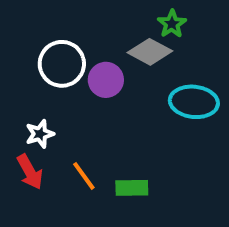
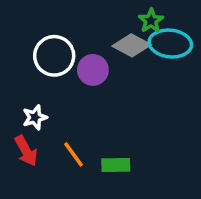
cyan ellipse: (194, 102) -> (170, 44), moved

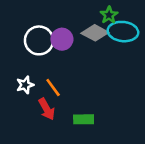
purple circle: (93, 70) -> (62, 39), moved
red arrow: (26, 151) -> (47, 109), moved
orange line: (74, 154) -> (53, 87), moved

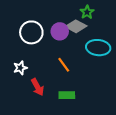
cyan ellipse: (123, 32) -> (98, 48), moved
purple circle: (62, 39) -> (60, 31), moved
orange line: (53, 87) -> (64, 65), moved

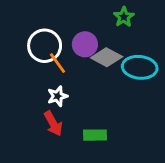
gray diamond: (76, 26) -> (107, 57), moved
orange line: (64, 65) -> (58, 63), moved
white star: (20, 68) -> (58, 96), moved

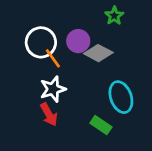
cyan ellipse: (140, 67) -> (121, 97), moved, turned 64
white star: (58, 96) -> (53, 89), size x1.4
green rectangle: (95, 135) -> (101, 125), moved, turned 35

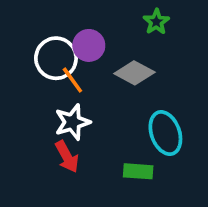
purple circle: (78, 41) -> (89, 45), moved
green rectangle: (101, 125) -> (138, 171), turned -30

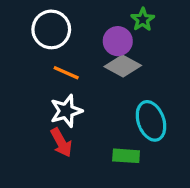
purple circle: (89, 45) -> (118, 41), moved
white circle: (56, 58) -> (51, 29), moved
orange line: (72, 80) -> (66, 73), turned -30

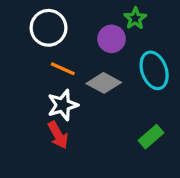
gray diamond: (123, 66) -> (104, 83), moved
cyan ellipse: (151, 121) -> (154, 70), moved
green rectangle: (126, 156) -> (151, 137), moved, turned -45

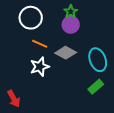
green star: (135, 18) -> (71, 12), moved
cyan ellipse: (154, 70) -> (98, 60), moved
red arrow: (58, 135) -> (14, 99), moved

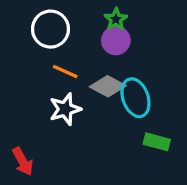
cyan ellipse: (98, 60) -> (135, 98), moved
green rectangle: (96, 87) -> (157, 142), turned 56

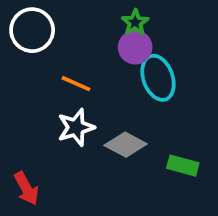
white circle: (50, 29) -> (32, 30), moved
gray diamond: (108, 86) -> (126, 145), moved
cyan ellipse: (135, 98) -> (158, 78), moved

